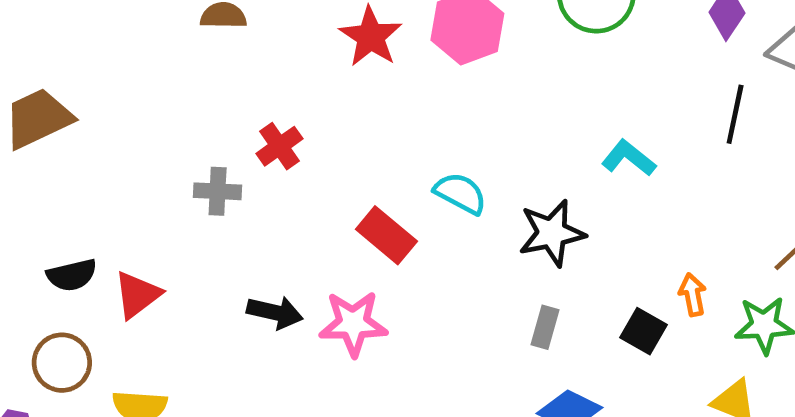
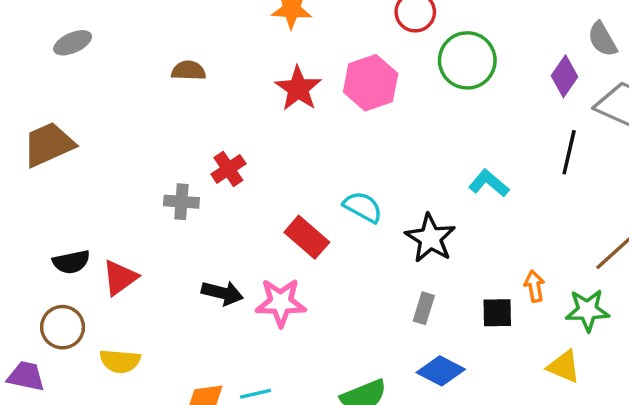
black star: (552, 233) -> (430, 238), turned -30
black square: (644, 331) -> (497, 313), turned -32

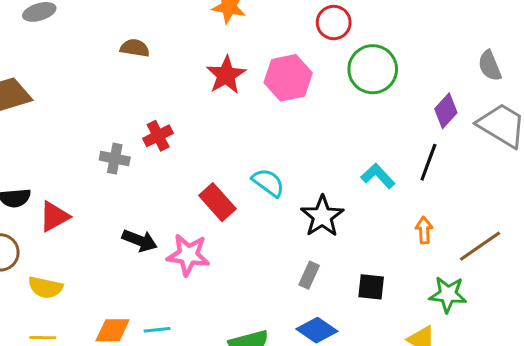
purple diamond: (565, 76) -> (446, 111), moved
black line: (569, 152) -> (428, 162), moved
orange arrow: (534, 286) -> (424, 230), moved

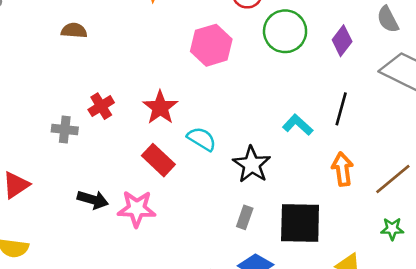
red star: (226, 75) -> (160, 108), moved
purple diamond: (446, 111) -> (342, 41), moved
orange arrow: (424, 230) -> (342, 169), size x1.4
black square: (371, 287) -> (300, 223), size x1.8
green star: (448, 294) -> (392, 229), moved, size x0.7

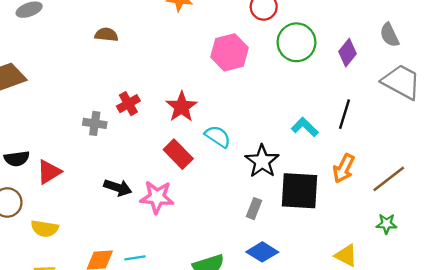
orange arrow: (342, 169) -> (344, 168), turned -148
black square: (300, 223) -> (299, 191), moved

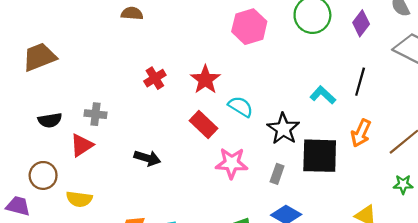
gray cross: (95, 123) -> (95, 114), moved
black semicircle: (17, 159) -> (50, 120), moved
pink star: (157, 197) -> (232, 163), moved

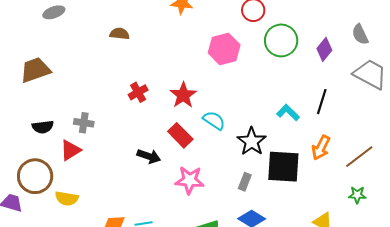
black arrow: (147, 158) -> (149, 156), moved
pink star: (232, 163) -> (190, 180), moved
brown circle: (43, 175) -> (35, 176), size x1.4

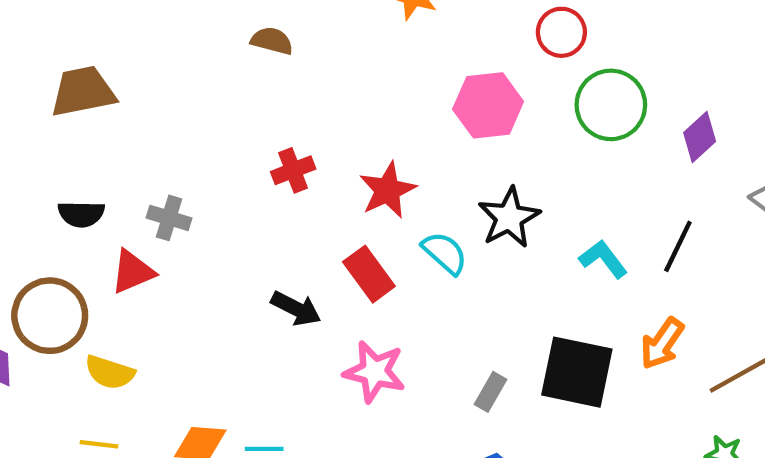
black star: (252, 141) -> (509, 218), moved

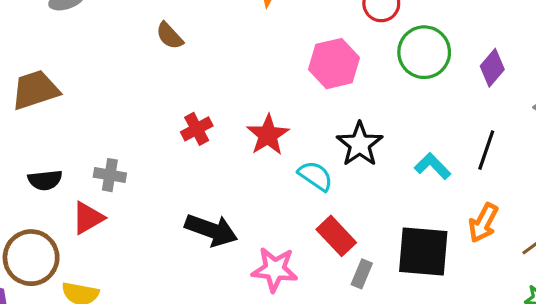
brown semicircle: (272, 41) -> (169, 36), turned -140
red rectangle: (369, 274) -> (336, 236), moved
black arrow: (296, 308) -> (211, 230), size x1.4

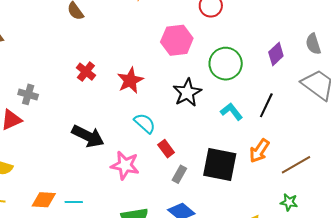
green circle: (424, 52) -> (226, 64), moved
red cross: (197, 129) -> (86, 72), turned -30
cyan semicircle: (315, 176) -> (145, 123), moved
red rectangle: (336, 236) -> (166, 149), size x0.7

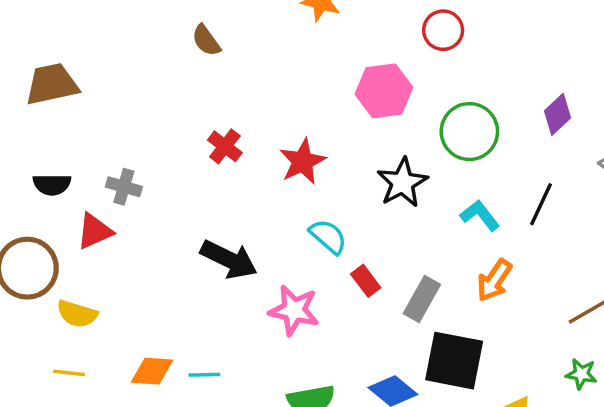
orange arrow: (259, 151) -> (494, 280), moved
black square: (220, 165) -> (454, 361), moved
gray rectangle: (179, 174) -> (422, 299), moved, size x1.4

